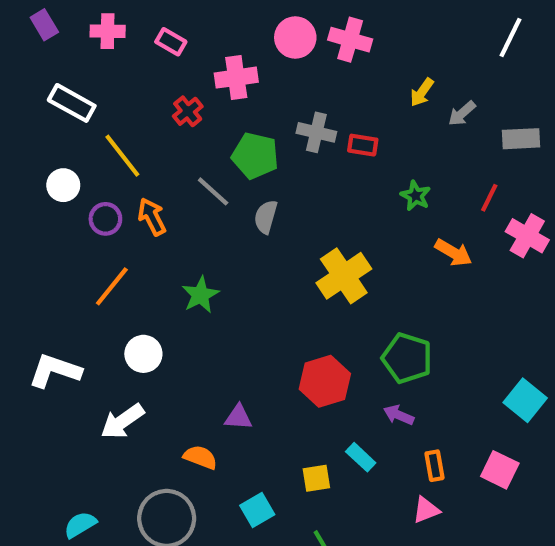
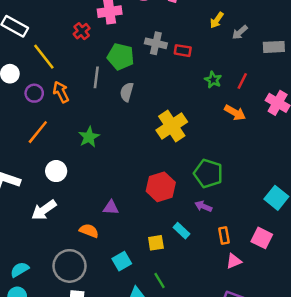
gray line: (213, 191) -> (96, 77), turned 55
red line: (489, 198) -> (242, 81), moved
pink triangle: (426, 510) -> (234, 261), moved

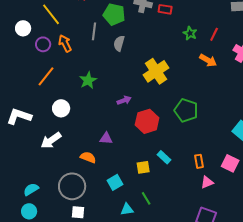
purple arrow: (203, 206) -> (124, 100), moved, turned 136

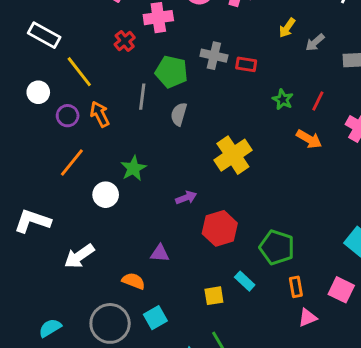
white circle: (61, 108) -> (106, 195), moved
green pentagon: (186, 110) -> (277, 247), moved
cyan square: (115, 182) -> (155, 318), moved

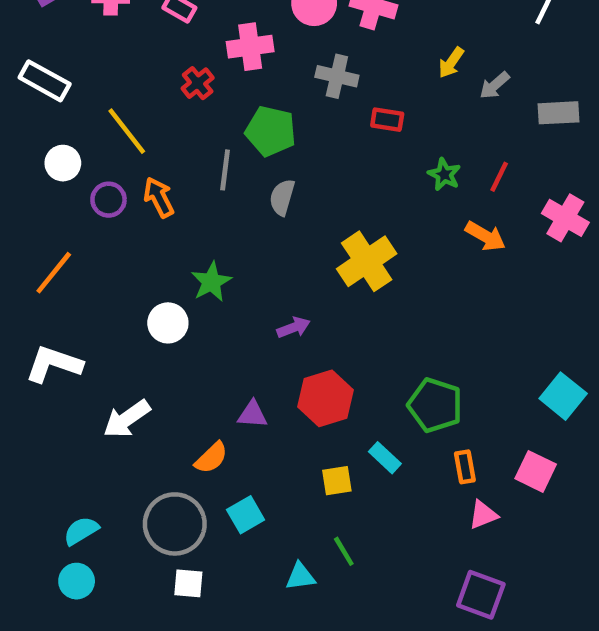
white rectangle: (44, 35) -> (45, 81), moved
gray cross: (214, 56) -> (337, 76), moved
orange line: (72, 162) -> (54, 273), moved
red hexagon: (220, 228) -> (326, 398), moved
orange semicircle: (133, 281) -> (211, 458), turned 115

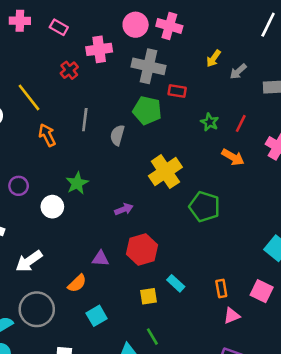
gray cross: (337, 76) -> (149, 66), size x1.4
green pentagon: (271, 131) -> (147, 110), moved
purple circle: (109, 200) -> (19, 186), moved
green pentagon: (435, 405) -> (204, 207), moved
gray circle: (175, 524) -> (37, 309), moved

